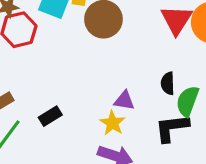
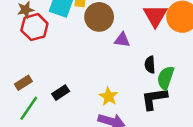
purple triangle: (124, 101) -> (122, 40), moved

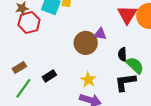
brown circle: (99, 17) -> (86, 43), moved
green semicircle: (166, 78) -> (135, 65), turned 114

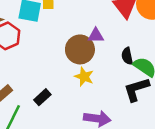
yellow star: (88, 80) -> (84, 77), moved

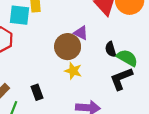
purple triangle: (96, 36) -> (81, 33), turned 32
black rectangle: (42, 97) -> (37, 92), turned -64

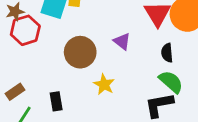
brown circle: (68, 47) -> (80, 52), moved
black semicircle: (111, 49) -> (167, 53), moved

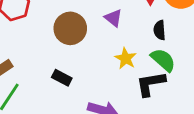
yellow star: (104, 84) -> (126, 58), moved
black rectangle: (56, 101) -> (62, 78), moved, turned -54

